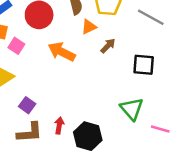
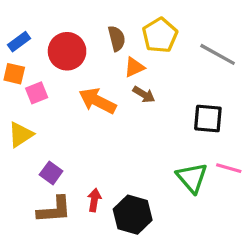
pink square: (16, 46) -> (37, 93), turned 35
brown arrow: (108, 46) -> (144, 94), moved, turned 77
pink line: (160, 129) -> (229, 168), moved

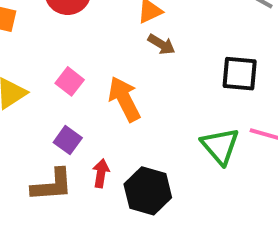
pink square: (37, 93) -> (70, 81), moved, turned -30
orange arrow: (97, 101) -> (124, 99), moved, turned 36
purple square: (51, 173) -> (68, 140), moved

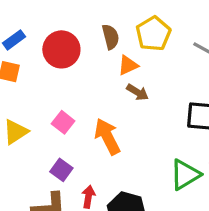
green triangle: (220, 146) -> (185, 175), turned 40

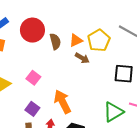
yellow pentagon: (153, 34) -> (99, 40), moved
brown semicircle: (111, 37) -> (55, 41), moved
orange arrow: (107, 137) -> (62, 102), moved

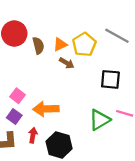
pink square: (33, 78) -> (18, 96), moved
orange arrow: (62, 102) -> (46, 109), turned -65

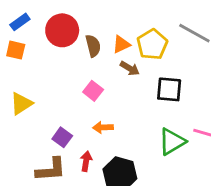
black square: (110, 79) -> (169, 89), moved
pink square: (18, 96) -> (93, 91), moved
orange arrow: (46, 109) -> (103, 127), size x0.6

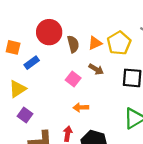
blue rectangle: (20, 22) -> (32, 63), moved
brown arrow: (130, 68) -> (96, 69), moved
purple square: (62, 137) -> (25, 115), moved

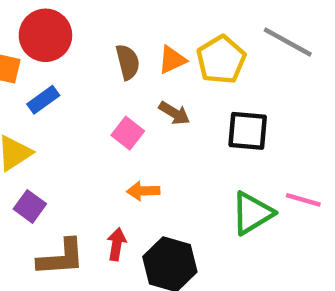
red circle: (49, 32) -> (45, 35), moved

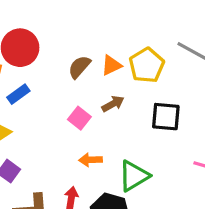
brown semicircle: (128, 62) -> (79, 67), turned -125
brown arrow: (174, 113) -> (113, 104), turned -60
green triangle: (252, 213) -> (134, 176), moved

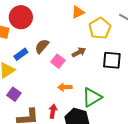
orange triangle: (111, 65) -> (78, 12), moved
brown semicircle: (79, 67) -> (42, 46), moved
blue rectangle: (18, 94) -> (21, 54), moved

